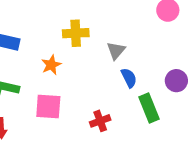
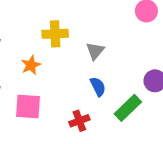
blue semicircle: (129, 78) -> (98, 87), moved
green rectangle: (149, 108) -> (128, 108), turned 68

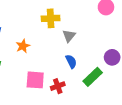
yellow cross: (55, 34) -> (51, 18), moved
pink square: (28, 107) -> (35, 80), moved

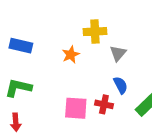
orange star: (23, 46) -> (71, 55), moved
red cross: (58, 86) -> (104, 104), moved, turned 32

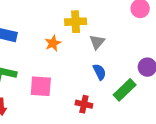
red cross: (104, 104) -> (84, 104), moved
pink square: (76, 108) -> (41, 86), moved

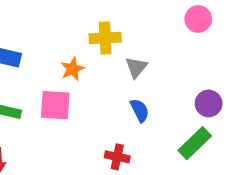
pink square: (41, 86) -> (55, 105), moved
green rectangle: (125, 90) -> (195, 143), moved

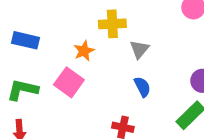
pink square: (55, 105) -> (69, 82), turned 32

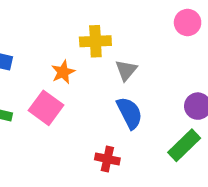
blue semicircle: (142, 87) -> (130, 113), size x1.4

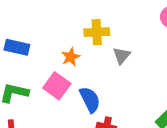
blue semicircle: (130, 113) -> (90, 100), moved

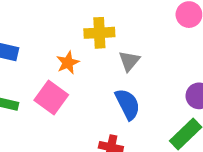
blue semicircle: (90, 100) -> (128, 104), moved

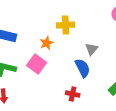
gray triangle: (129, 61) -> (92, 49), moved

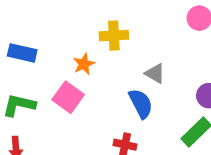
gray triangle: (92, 49) -> (155, 73), turned -40

